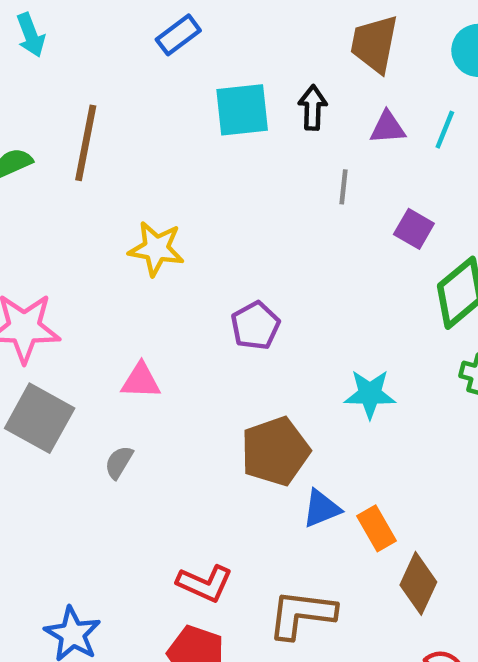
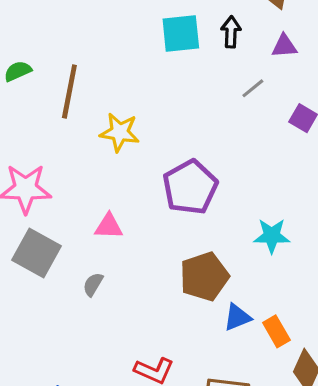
brown line: (86, 143) -> (69, 91), moved
gray line: (343, 187) -> (253, 88), turned 45
purple pentagon: (255, 326) -> (190, 187), size x1.6

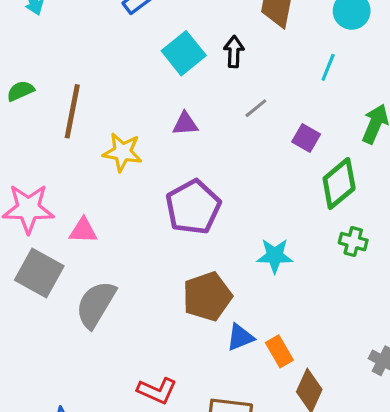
cyan square: (181, 33) -> (184, 53), turned -33
purple triangle: (284, 46) -> (185, 124), moved
pink triangle: (109, 226) -> (83, 231), moved
gray semicircle: (93, 284) -> (96, 304), size x2.0

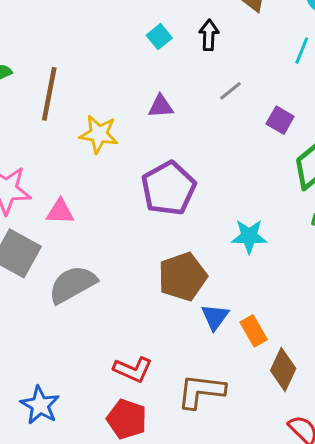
cyan square: (184, 53) -> (159, 37), size x0.6
gray semicircle: (96, 304) -> (73, 284), turned 30
blue triangle: (240, 337) -> (215, 317), turned -32

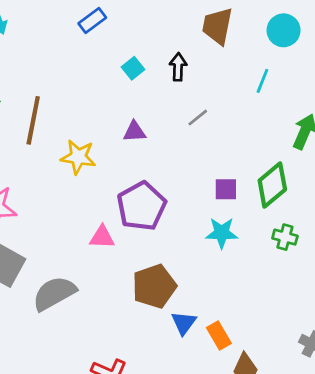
purple square: (280, 120) -> (226, 189), moved, turned -30
pink triangle: (60, 212) -> (102, 237), moved
cyan star: (249, 236) -> (222, 233), moved

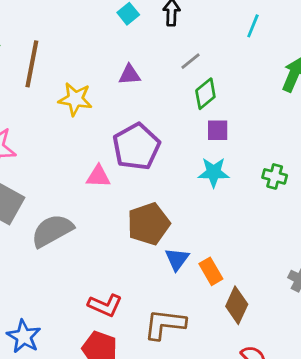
green diamond: (272, 185) -> (205, 94), moved, size x0.7

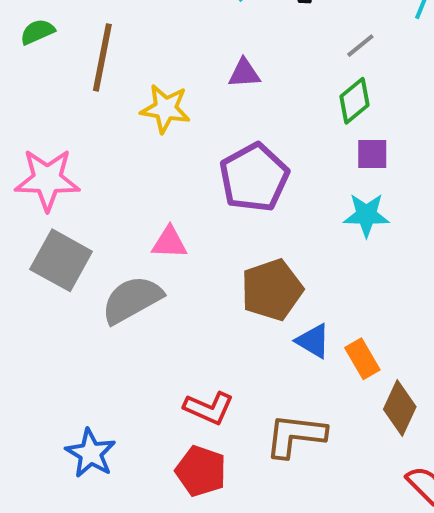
gray line: (191, 61) -> (360, 46), moved
pink triangle: (98, 176) -> (169, 243), moved
blue triangle: (177, 259) -> (313, 341), turned -35

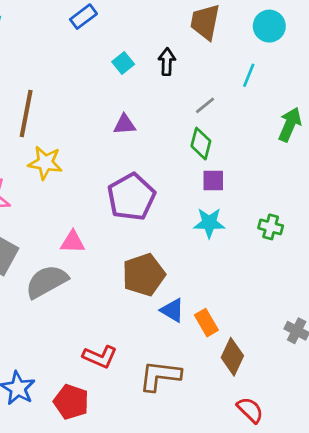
green diamond: (355, 101) -> (201, 144), turned -36
yellow star: (165, 109) -> (45, 163), moved
red pentagon: (201, 471) -> (71, 402), moved

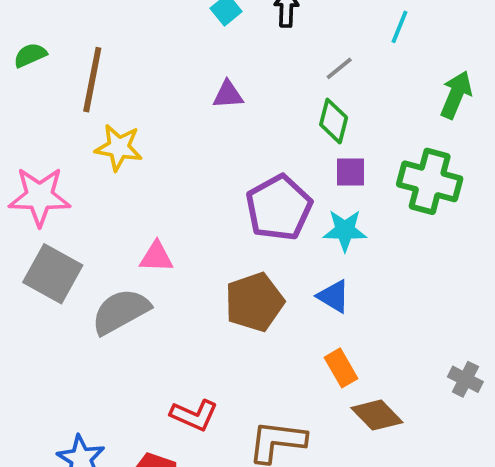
purple pentagon: (131, 197) -> (279, 208), moved
green cross: (271, 227) -> (430, 181), moved, size x1.8
blue triangle: (172, 310) -> (334, 296), moved
brown diamond: (232, 357) -> (377, 415), turned -69

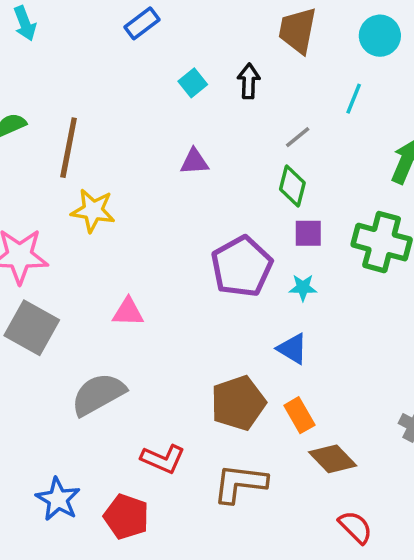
cyan star: (345, 230) -> (303, 288), size x0.7
brown pentagon: (254, 302) -> (238, 403), moved
gray semicircle: (121, 311) -> (98, 394), moved

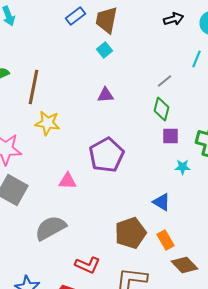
brown trapezoid: (298, 30) -> (106, 20), moved
black arrow: (249, 81) -> (174, 19), moved, turned 72
purple pentagon: (242, 267) -> (106, 155), moved
cyan star: (303, 288) -> (182, 167), moved

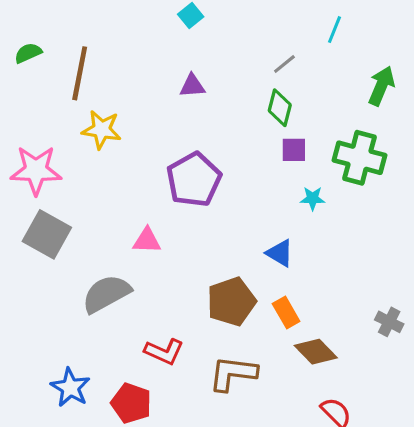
pink triangle: (68, 181) -> (147, 241), moved

